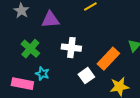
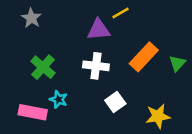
purple triangle: (50, 20) -> (99, 30), moved
orange rectangle: (108, 59) -> (144, 57), moved

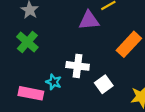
white cross: (96, 66) -> (78, 66), moved
green cross: (43, 67) -> (27, 42), moved

